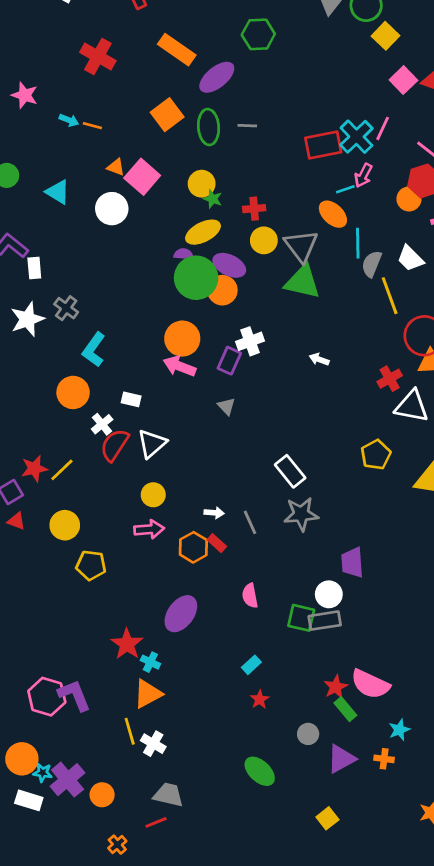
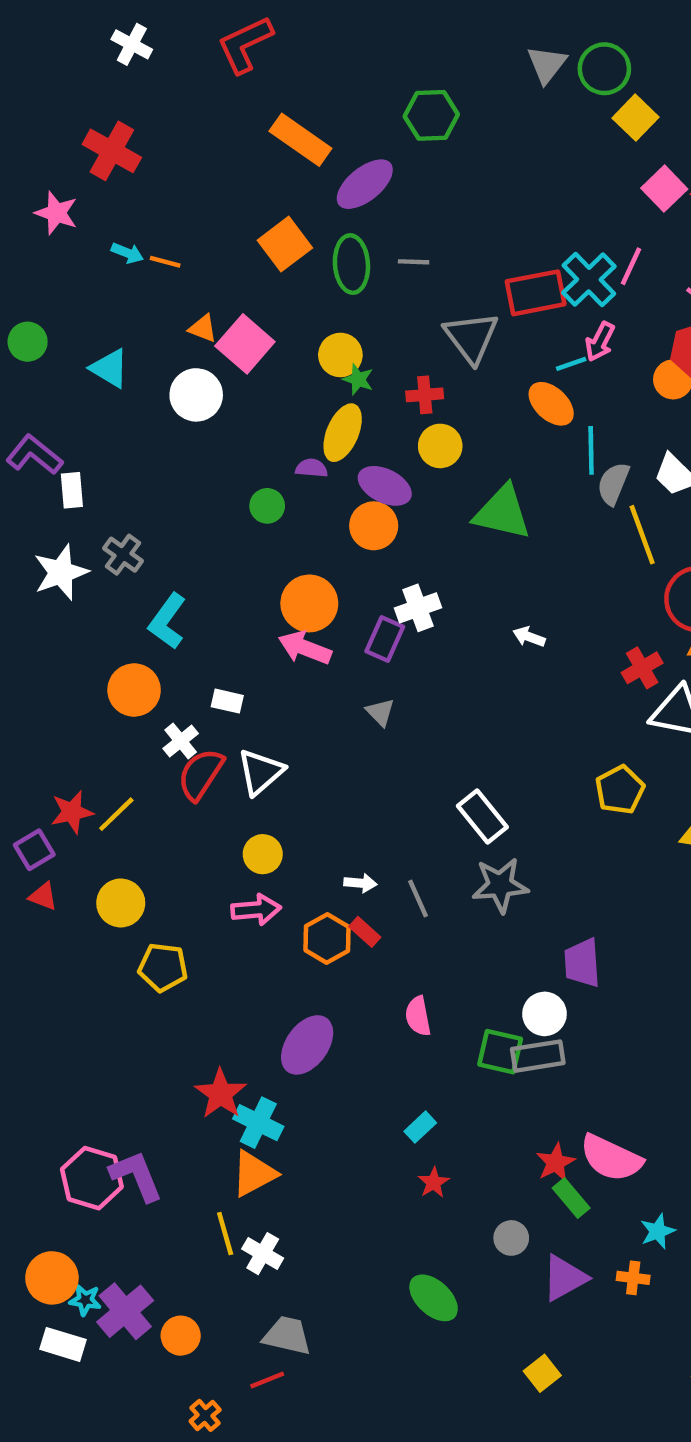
red cross: (98, 57) -> (112, 151), moved
yellow ellipse: (203, 232) -> (343, 433), turned -40
gray triangle: (301, 246) -> (471, 337), moved
green circle: (196, 278) -> (267, 506), moved, size x0.5
cyan cross: (150, 662) -> (258, 1123), size x1.5

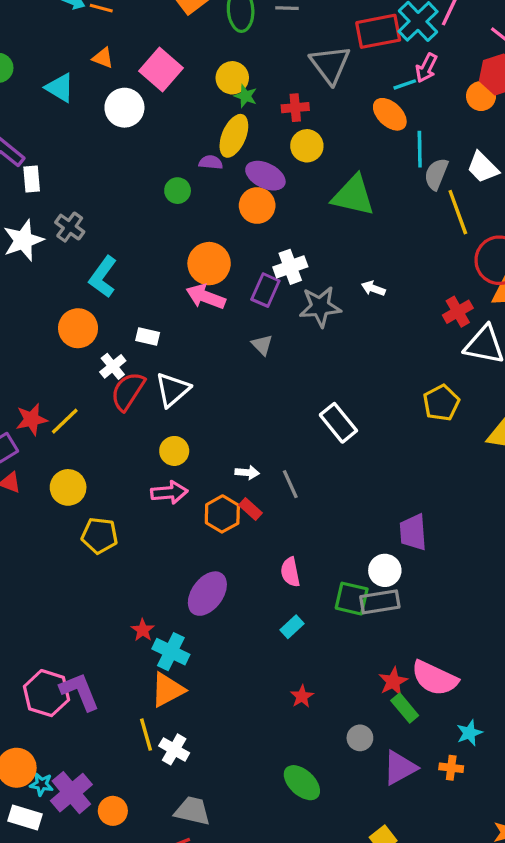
orange triangle: (203, 328) -> (103, 58), moved
gray star: (500, 885) -> (320, 307), moved
red star: (221, 1094) -> (143, 630), size x0.6
cyan rectangle: (420, 1127) -> (292, 627), moved

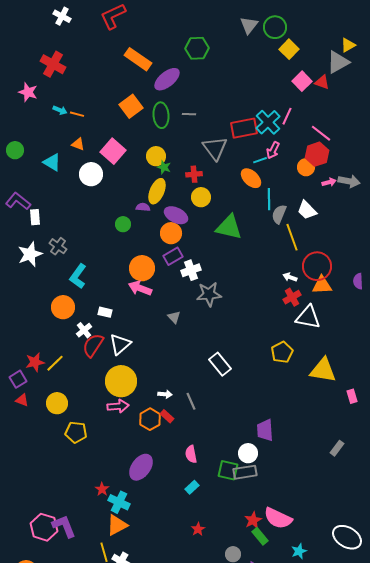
white arrow: (373, 288) -> (290, 277), moved
purple rectangle: (265, 290) -> (173, 256), moved, turned 36
yellow circle: (174, 451) -> (121, 381), size x1.8

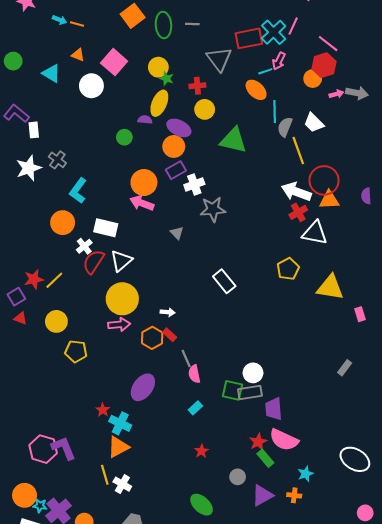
white arrow: (290, 277) -> (296, 192), size x2.0
white rectangle: (105, 312) -> (106, 228), size x1.6
gray line: (191, 401) -> (186, 358), moved
purple trapezoid: (265, 430) -> (274, 409), moved

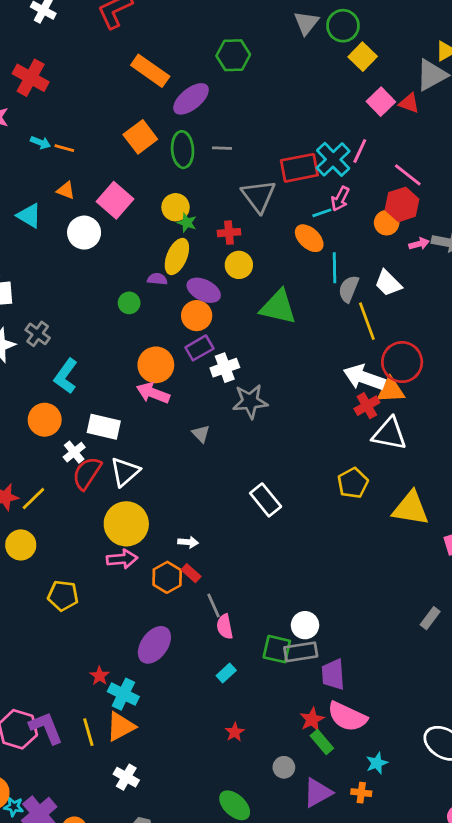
orange triangle: (329, 200) -> (391, 390), moved
yellow circle: (56, 321) -> (21, 545), moved
yellow line: (105, 475) -> (88, 732), moved

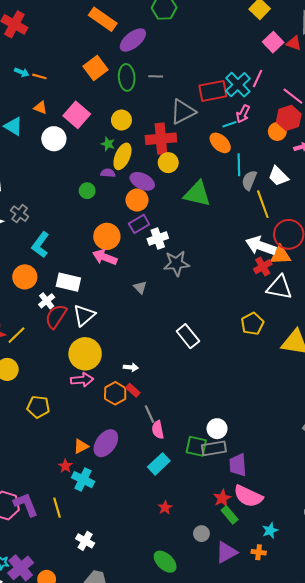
gray triangle: (259, 196) -> (183, 112), turned 40
green star: (187, 223) -> (108, 144), moved
red cross: (229, 233) -> (161, 139), size x1.8
cyan rectangle: (226, 673) -> (159, 464), size x1.5
orange triangle: (121, 726) -> (81, 446), moved, size x0.7

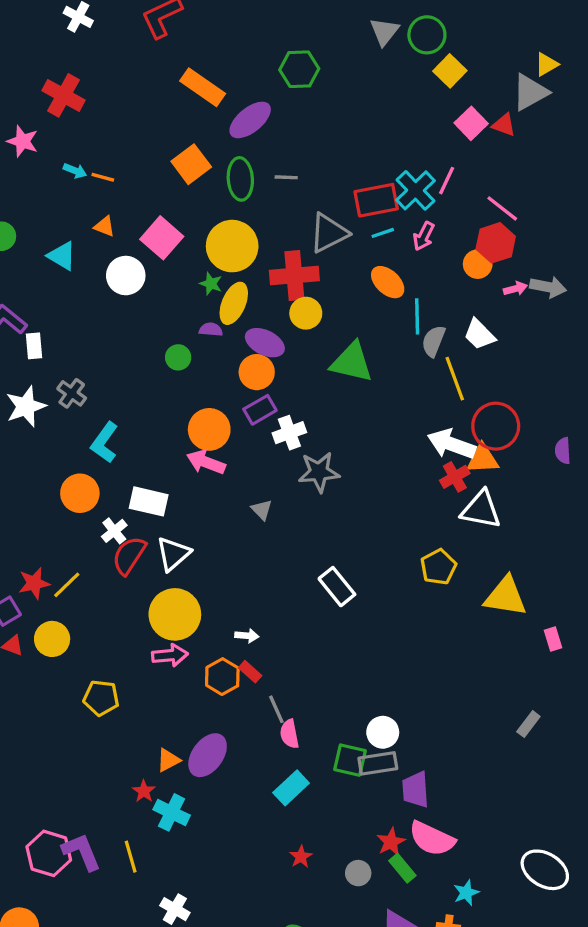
yellow circle: (121, 120) -> (232, 246), size x1.6
cyan line: (230, 124) -> (383, 233), moved
gray circle: (201, 534) -> (358, 873), moved

